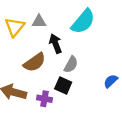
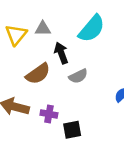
gray semicircle: (71, 65) -> (78, 76), turned 35
black square: (63, 86) -> (72, 130), moved, turned -35

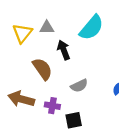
brown semicircle: (38, 74) -> (42, 69), turned -90
gray semicircle: (78, 76) -> (79, 86), moved

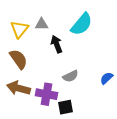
brown semicircle: (42, 69) -> (19, 59), moved
purple cross: (52, 106) -> (47, 94), size x1.5

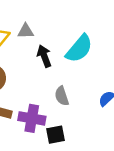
cyan semicircle: (82, 24) -> (79, 49), moved
gray semicircle: (71, 76) -> (62, 96), turned 98

